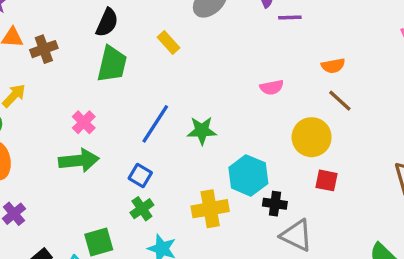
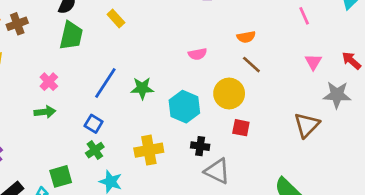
green arrow: (79, 160) -> (45, 112), size x0.7
cyan hexagon: (248, 175) -> (184, 107), moved

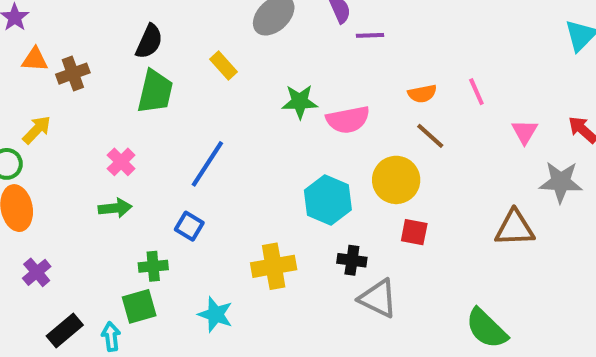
pink line: (304, 16) -> (476, 92), moved
pink semicircle: (198, 54) -> (348, 120), size x1.5
green star: (142, 88) -> (300, 102), moved
brown triangle: (307, 125) -> (515, 228), turned 44
green cross: (95, 150) -> (153, 266), moved, turned 30

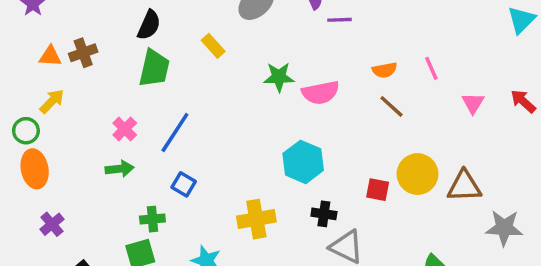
orange triangle: (35, 59) -> (50, 56), moved
blue line: (207, 164) -> (175, 132), moved
yellow circle: (396, 180) -> (418, 174), moved
gray star: (561, 182) -> (504, 228), moved

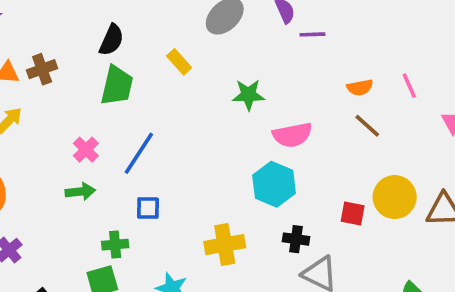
pink semicircle: (320, 93) -> (292, 135), moved
blue square: (184, 184) -> (148, 208), turned -30

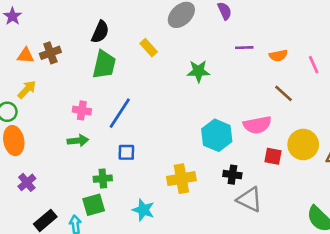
purple line: (312, 34) -> (244, 48), moved
orange semicircle: (360, 87) -> (278, 55), moved
pink semicircle: (292, 135) -> (257, 125), moved
pink cross: (86, 150) -> (82, 110), turned -36

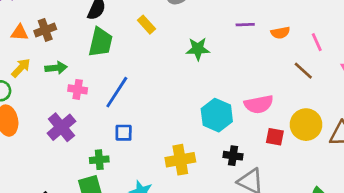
brown line: (284, 93) -> (303, 71), moved
green arrow: (78, 141) -> (56, 68), moved
purple cross: (27, 182) -> (61, 127), moved, size x1.5

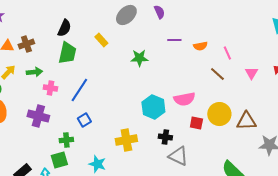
purple cross: (61, 127) -> (38, 116), turned -35
blue square: (124, 133) -> (84, 120), turned -32

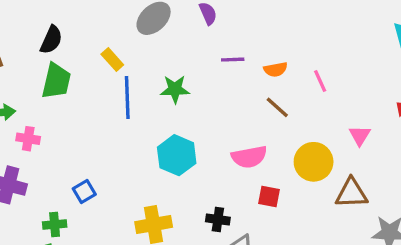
pink triangle: (251, 73) -> (360, 135), moved
brown line: (217, 74) -> (277, 107), moved
blue line: (79, 90) -> (127, 97), moved, turned -35
cyan hexagon: (153, 107) -> (177, 155), moved
yellow circle: (219, 114) -> (314, 162), moved

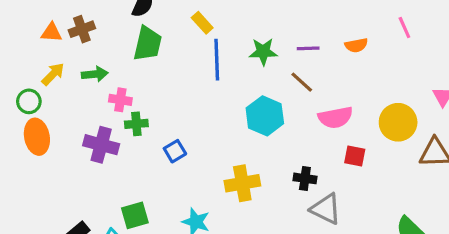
purple line: (233, 60) -> (308, 48), moved
orange semicircle: (276, 69) -> (356, 45), moved
pink line: (320, 81) -> (404, 28), moved
brown line: (277, 107) -> (302, 82), moved
green cross: (55, 224) -> (136, 124), moved

